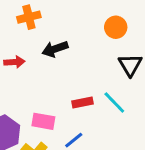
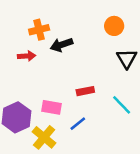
orange cross: (29, 17) -> (39, 30), moved
cyan line: (114, 102) -> (122, 105), moved

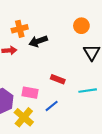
red rectangle: (85, 91) -> (58, 79), turned 32
cyan line: (122, 105) -> (88, 91), turned -54

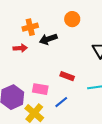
orange circle: (81, 26) -> (72, 19), moved

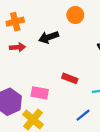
orange cross: (30, 27) -> (15, 22), moved
blue line: (61, 102) -> (83, 115), moved

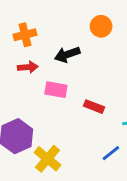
pink rectangle: (40, 93) -> (56, 90), moved

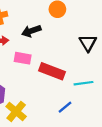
red rectangle: (94, 107) -> (52, 71), size x1.6

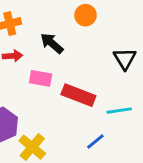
black arrow: (31, 31) -> (52, 43), turned 60

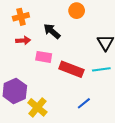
cyan line: (119, 111) -> (101, 69), moved

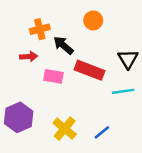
orange cross: (21, 17) -> (40, 29), moved
red rectangle: (71, 69) -> (89, 70), moved
yellow cross: (37, 107) -> (65, 129), moved

